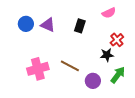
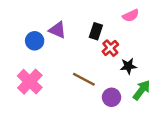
blue circle: (26, 24) -> (35, 41), moved
red cross: (117, 40) -> (110, 48), moved
pink cross: (38, 69) -> (30, 82), moved, turned -30

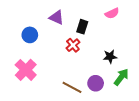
purple triangle: (57, 30) -> (57, 17), moved
red cross: (110, 48) -> (73, 45), moved
brown line: (84, 79) -> (72, 87), moved

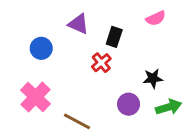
green arrow: (121, 77) -> (169, 107), turned 36
purple circle: (96, 83) -> (129, 104), moved
brown line: (72, 87) -> (77, 121), moved

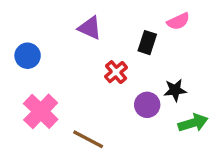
black rectangle: (114, 37) -> (147, 43), moved
blue circle: (41, 48) -> (28, 56), moved
purple circle: (129, 104) -> (147, 105), moved

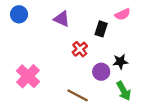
blue circle: (28, 56) -> (19, 14), moved
green arrow: (193, 123) -> (124, 91), moved, turned 78
brown line: (88, 139) -> (78, 95), moved

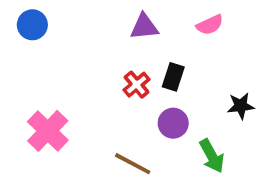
purple triangle: (62, 19) -> (144, 27), moved, turned -30
black rectangle: (101, 29) -> (173, 77), moved
black star: (120, 62) -> (241, 106), moved

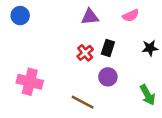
black star: (241, 106) -> (150, 48), moved
pink cross: (48, 131) -> (30, 82), turned -30
green arrow: (212, 156) -> (148, 95), moved

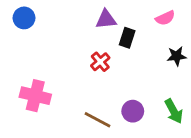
pink semicircle: (131, 16) -> (165, 18), moved
black rectangle: (108, 48) -> (127, 38), moved
purple circle: (108, 77) -> (133, 111), moved

